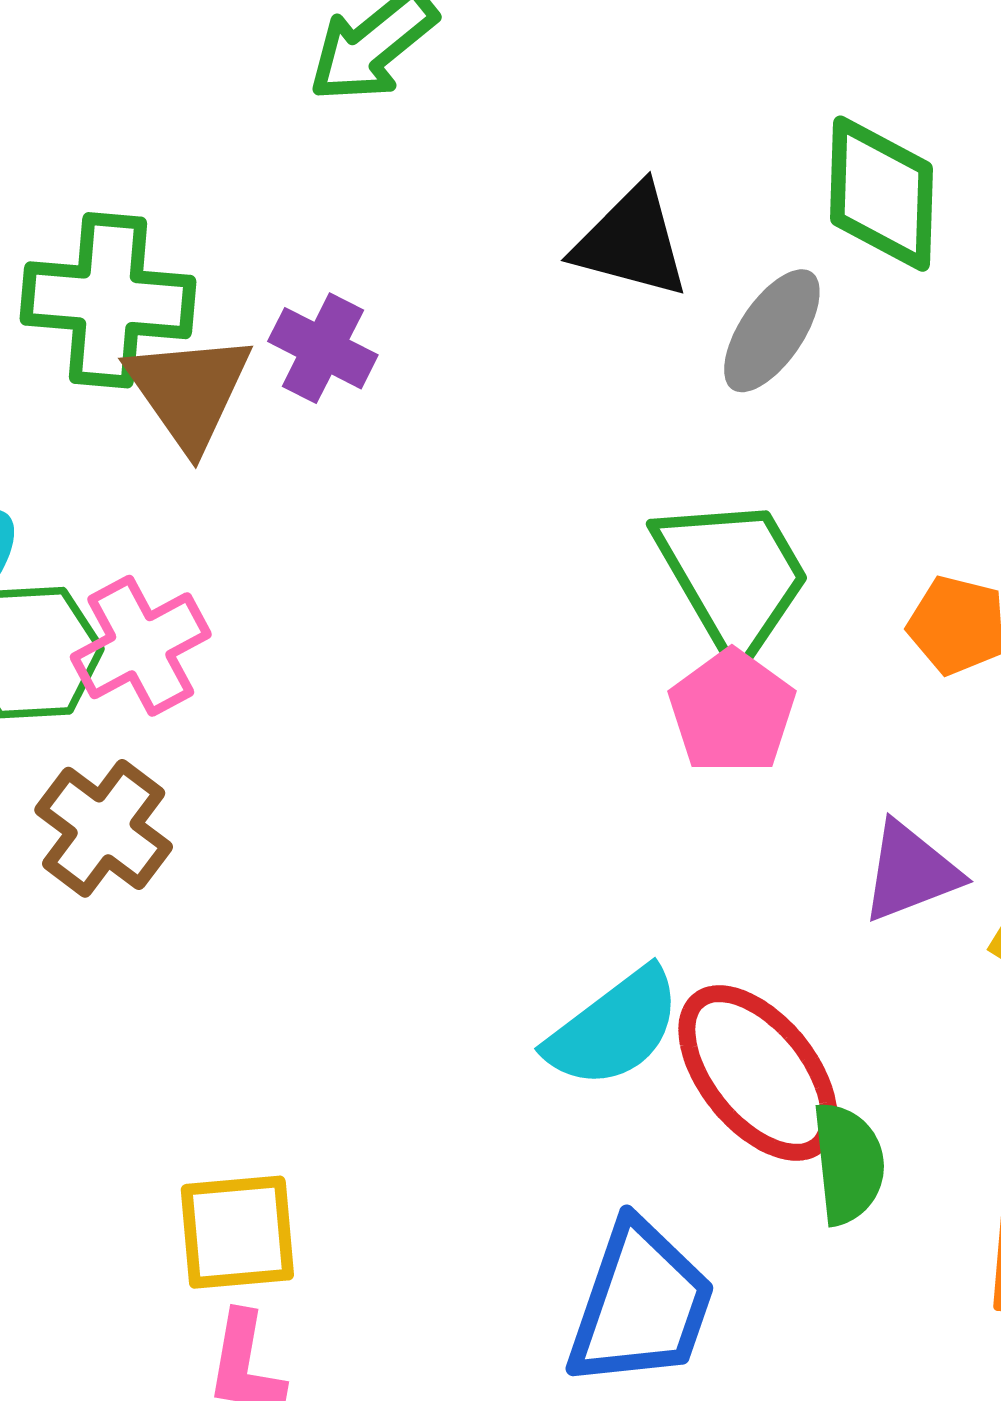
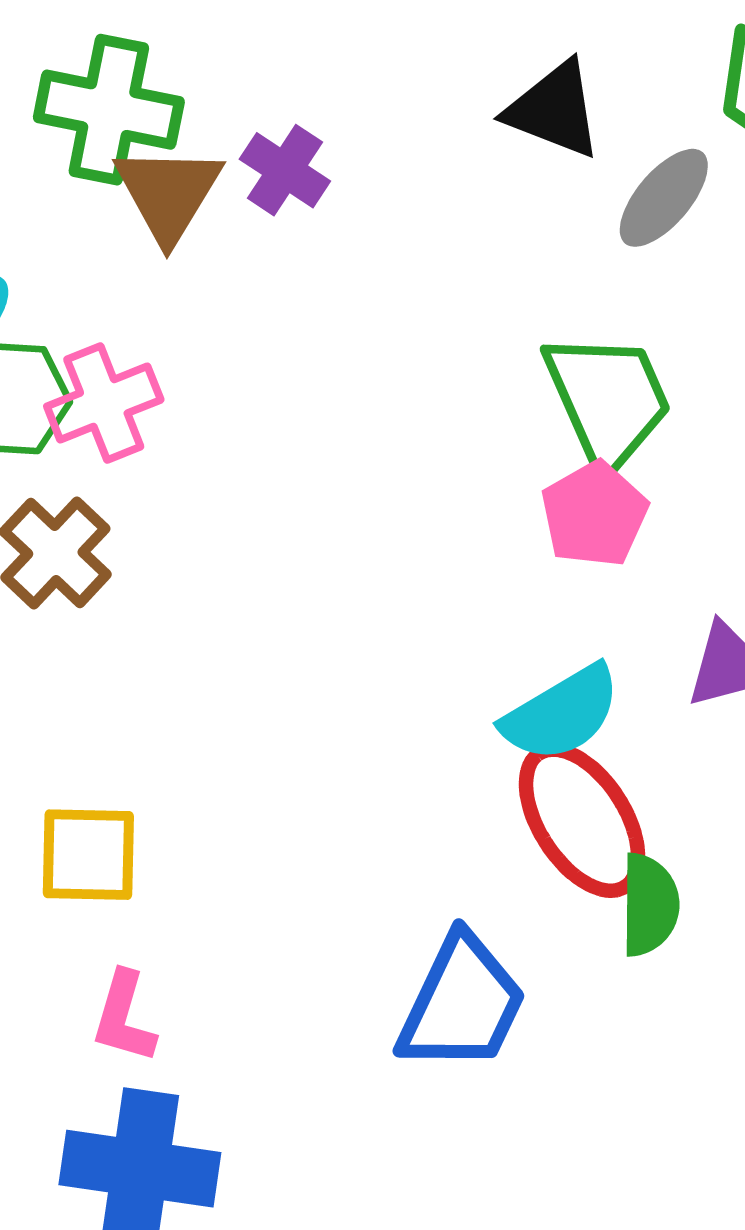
cyan semicircle: (614, 1028) -> (561, 713), moved
yellow square: (237, 1232) -> (88, 855), moved

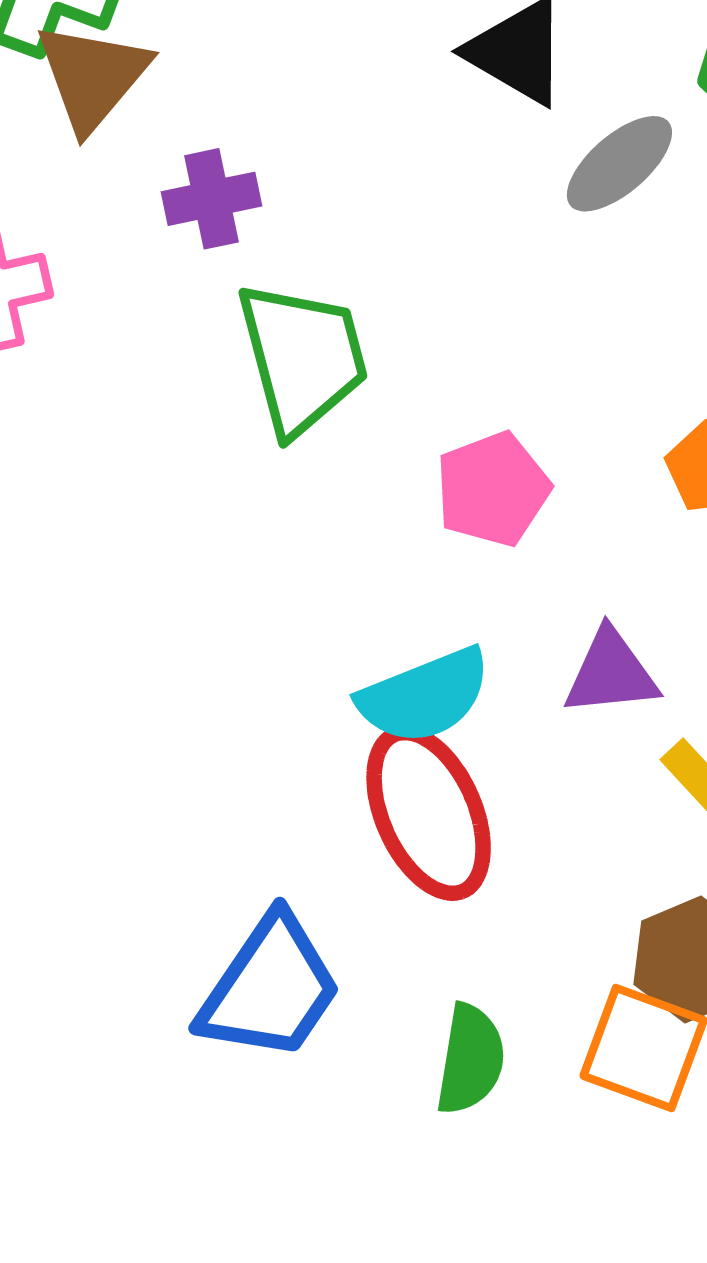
purple cross: (285, 170) -> (211, 199), moved, turned 36
green trapezoid: (608, 400) -> (302, 358), moved
green semicircle: (649, 905) -> (470, 1059), moved

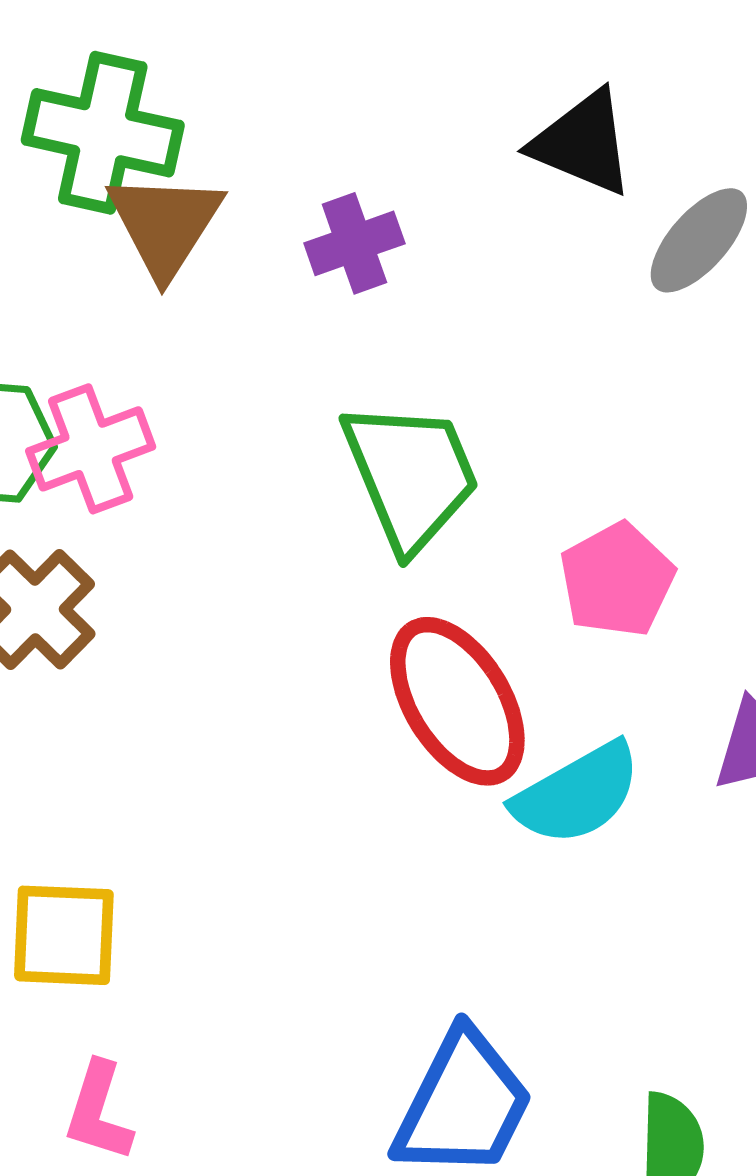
purple cross: (211, 199) -> (354, 243), moved
red ellipse: (429, 813) -> (457, 701), moved

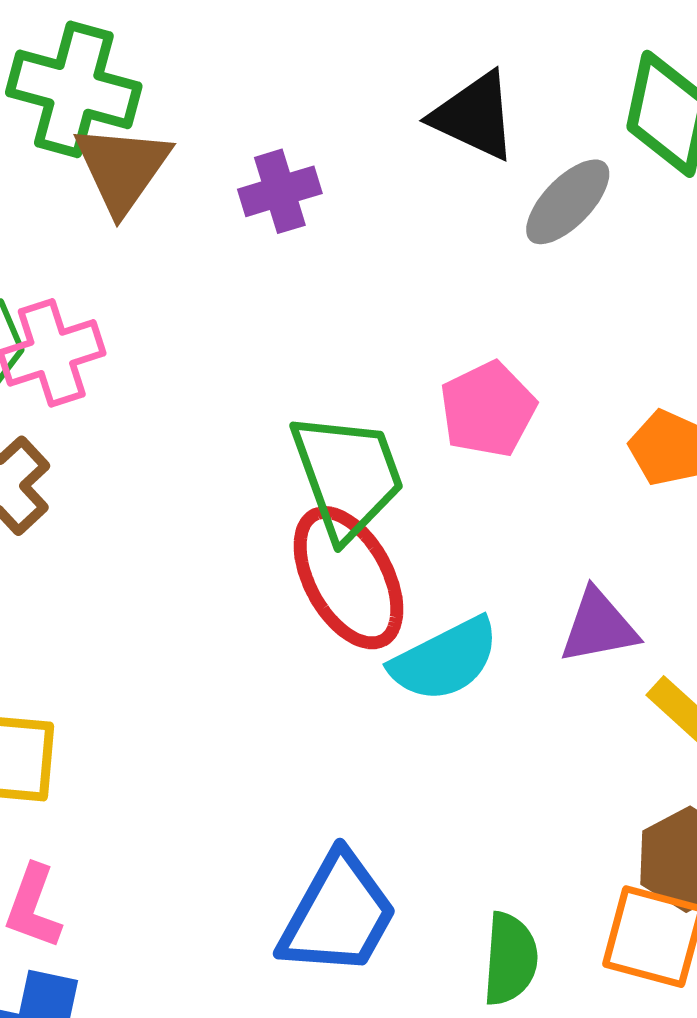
green trapezoid: (411, 475) -> (347, 476), moved
pink pentagon: (617, 580) -> (488, 409), moved

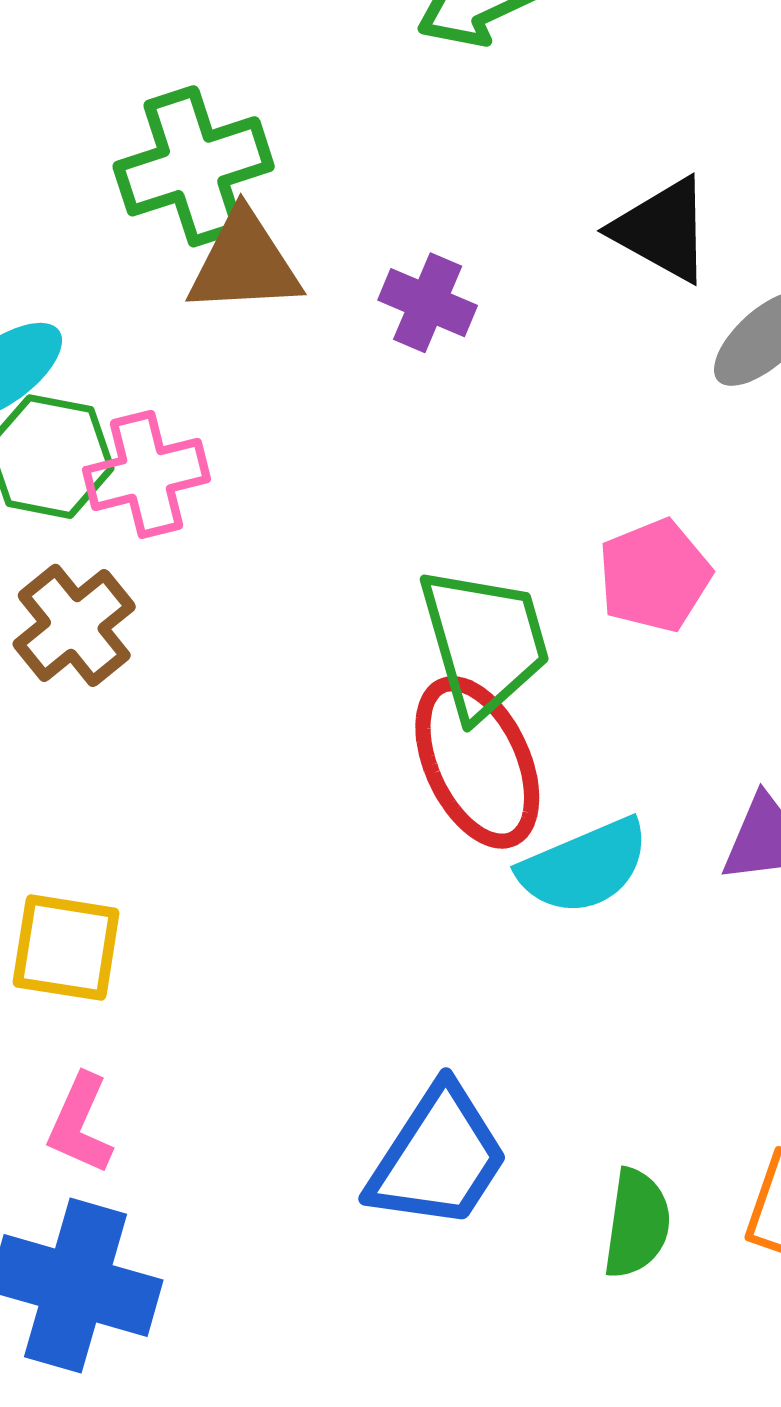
green cross: (74, 89) -> (194, 166), turned -37
brown triangle: (122, 168) -> (244, 263), turned 48
purple cross: (280, 191) -> (428, 303), turned 36

